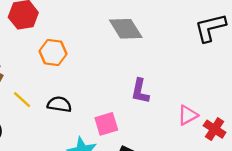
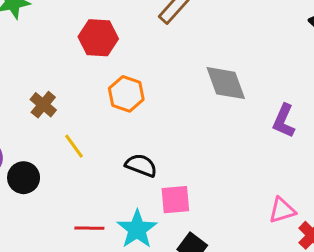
purple L-shape: (140, 91) -> (284, 121), moved
black semicircle: (59, 104) -> (141, 165), moved

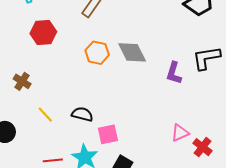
orange hexagon: (126, 94) -> (97, 53), moved
brown cross: (43, 105) -> (22, 81), moved
yellow line: (74, 146) -> (45, 115), moved

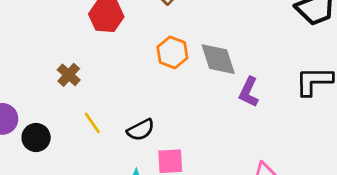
purple L-shape: (174, 73) -> (249, 92), moved
black semicircle: (82, 114) -> (141, 130), turned 130

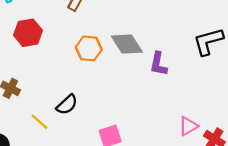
black semicircle: (141, 130) -> (67, 105), moved

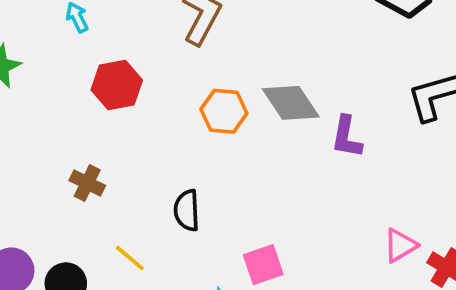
black semicircle: (67, 105) -> (187, 210), turned 130
yellow line: (40, 122) -> (130, 258), moved

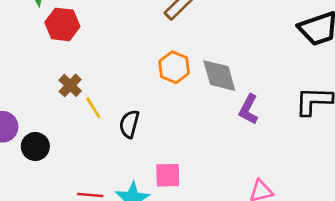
red hexagon: (117, 85) -> (62, 24), moved
yellow line: (130, 258) -> (93, 108), moved

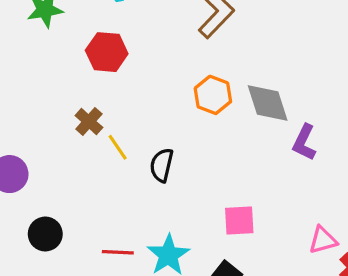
red hexagon: (62, 24) -> (107, 52), moved
black circle: (35, 146) -> (45, 234), moved
pink square: (168, 175) -> (239, 221), moved

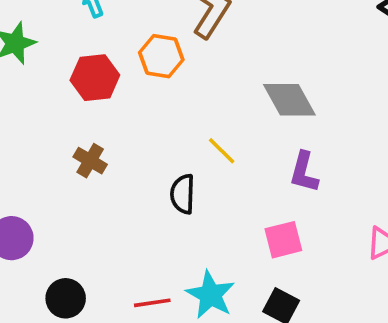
orange hexagon: (213, 95) -> (161, 56), moved
purple L-shape: (304, 142) -> (304, 172), moved
yellow line: (118, 147) -> (222, 151), moved

